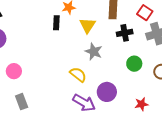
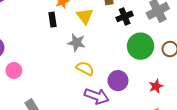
gray star: (94, 52) -> (77, 43), moved
green circle: (134, 64) -> (141, 46), size x1.6
pink circle: (14, 71) -> (14, 70), moved

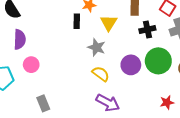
purple circle: (118, 81) -> (131, 65), moved

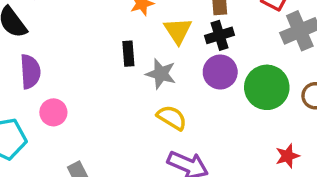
black rectangle: (77, 21) -> (128, 54), moved
black cross: (147, 29) -> (220, 35), moved
purple circle: (131, 65) -> (220, 72), moved

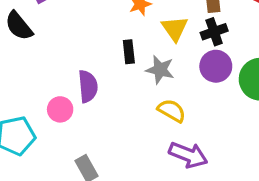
purple semicircle: (30, 72) -> (88, 86), moved

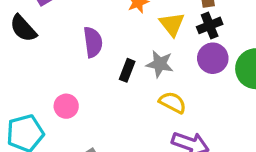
black rectangle: (129, 52) -> (127, 70), moved, turned 30
purple semicircle: (88, 86) -> (93, 42), moved

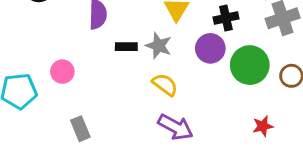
black cross: (210, 25) -> (226, 18), moved
black rectangle: (127, 70) -> (126, 47), turned 60

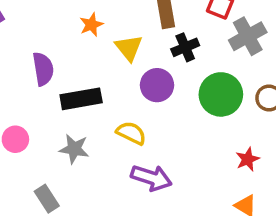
gray star: (159, 46) -> (74, 149), moved
black rectangle: (126, 47) -> (81, 99), size x1.6
purple circle: (210, 48) -> (157, 85), moved

